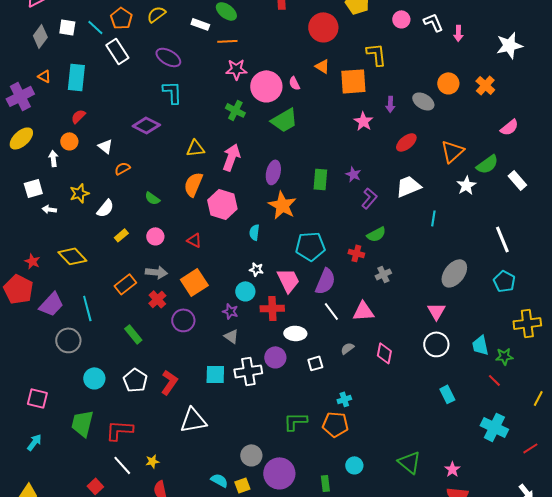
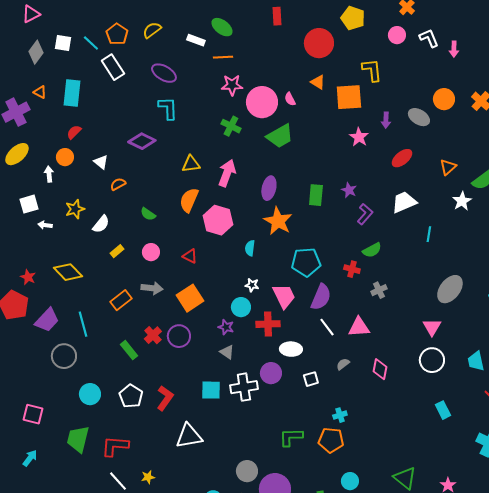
orange triangle: (452, 151) -> (448, 167), size x0.7
red cross: (157, 299) -> (153, 335), moved

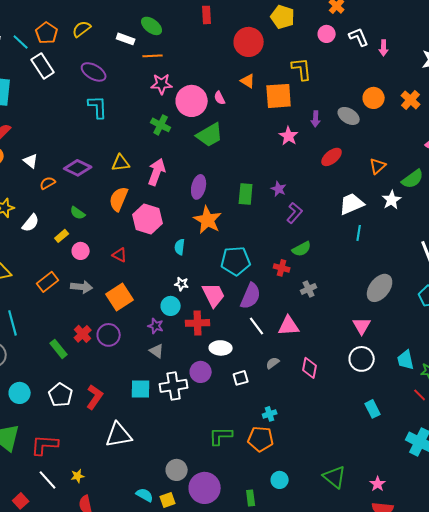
purple diamond: (142, 141) -> (78, 168), moved
white trapezoid: (404, 202) -> (352, 204), moved
yellow rectangle: (117, 251) -> (62, 236), moved
orange rectangle: (121, 300) -> (48, 282), moved

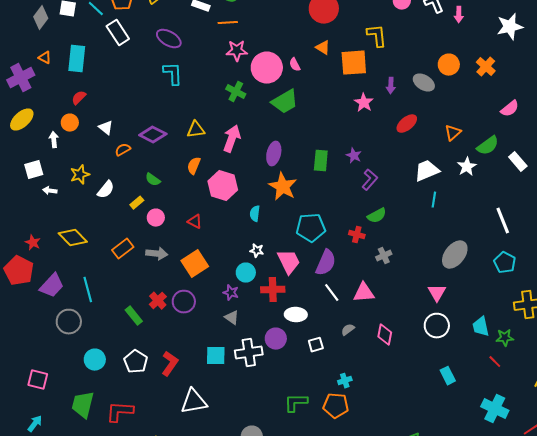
orange semicircle: (119, 199) -> (194, 166), size x0.7

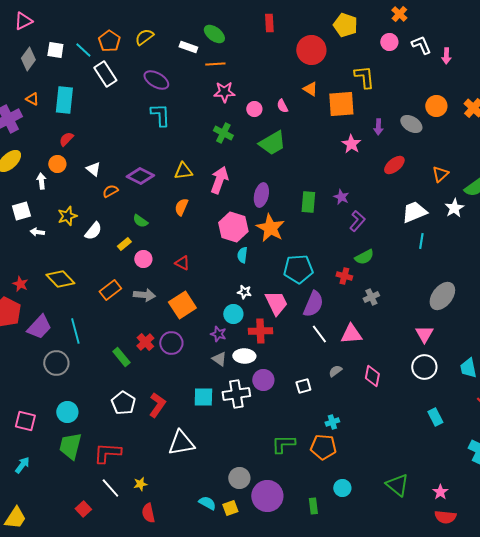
pink circle: (267, 68) -> (254, 109), size x0.5
pink hexagon: (223, 186) -> (233, 227), moved
white ellipse: (296, 315) -> (244, 356), moved
cyan circle: (95, 360) -> (67, 412), moved

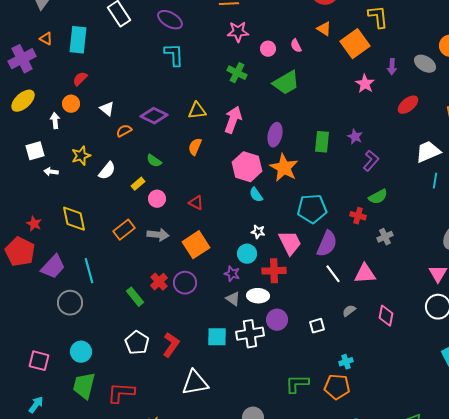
orange square: (341, 104) -> (355, 44), turned -32
cyan semicircle: (242, 255) -> (256, 195), turned -42
yellow diamond: (60, 279) -> (74, 219), turned 32

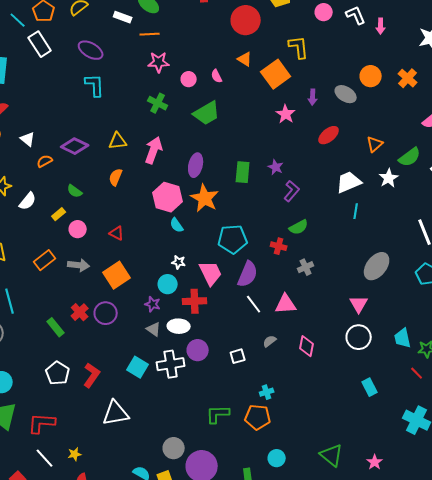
cyan square: (217, 337) -> (138, 367), turned 30

